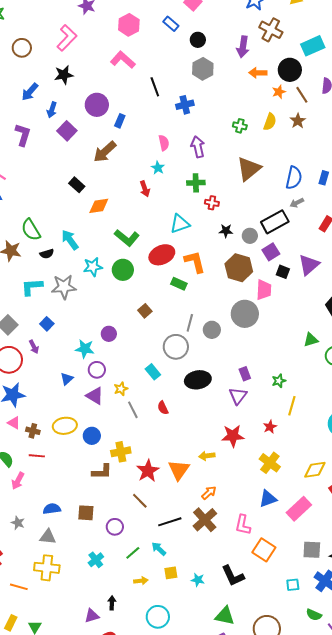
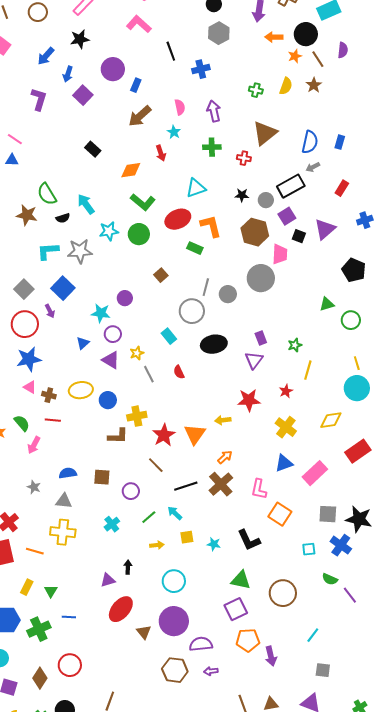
brown arrow: (105, 152) -> (140, 116), moved
red cross: (212, 203) -> (244, 158), moved
orange diamond: (99, 206) -> (131, 170), moved
blue square: (47, 324) -> (63, 288), size x1.6
yellow diamond: (315, 470) -> (331, 420), moved

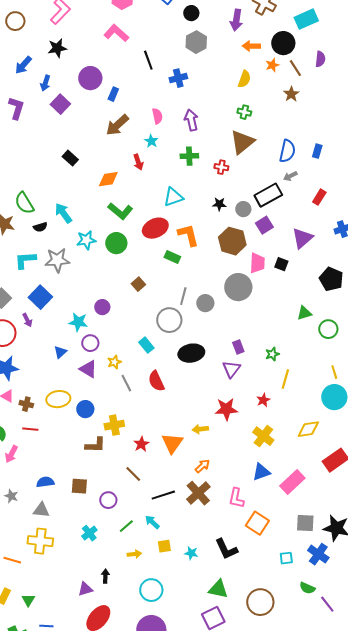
yellow semicircle: (286, 86) -> (244, 79), moved
green cross: (256, 90) -> (244, 112), moved
black square: (299, 236) -> (281, 264), moved
red semicircle: (179, 372) -> (156, 381), size x1.5
red star: (164, 435) -> (141, 444), size x0.7

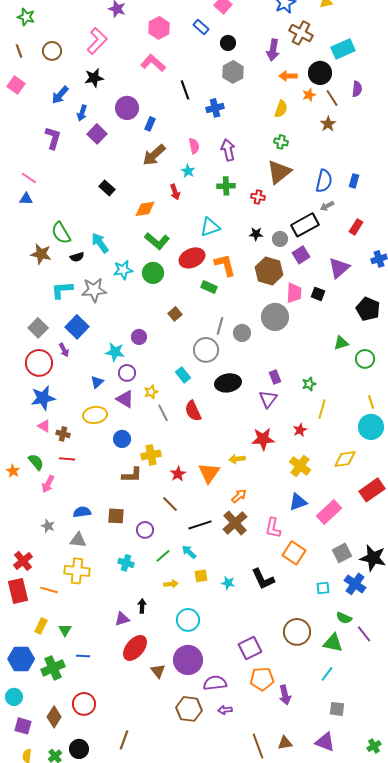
yellow ellipse: (58, 399) -> (95, 415), moved
gray square: (305, 523) -> (342, 553), turned -30
cyan cross: (89, 533) -> (126, 563), turned -35
green triangle: (218, 589) -> (333, 643), moved

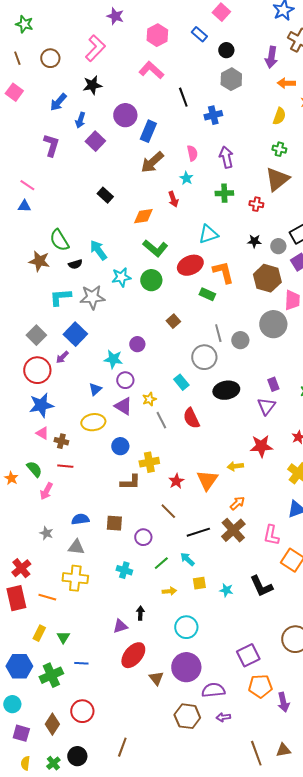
blue rectangle: (150, 124) -> (148, 131), size x1.5
gray line: (220, 326) -> (218, 333), turned -30
purple arrow: (64, 350) -> (62, 357), turned 72

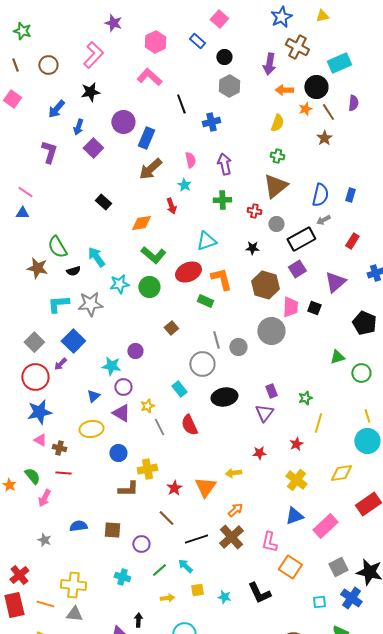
gray circle: (278, 246) -> (276, 224), moved
red star: (261, 446) -> (259, 453), size x0.6
gray triangle: (76, 547) -> (74, 614), moved

